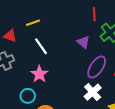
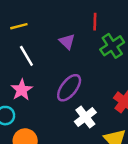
purple triangle: (83, 42) -> (67, 42), moved
purple ellipse: (97, 67) -> (69, 88), moved

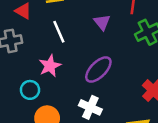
white cross: (85, 117) -> (90, 107), moved, turned -35

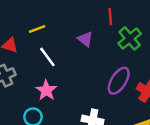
purple ellipse: (98, 69) -> (119, 81), moved

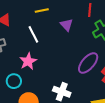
yellow line: (37, 29) -> (42, 10), moved

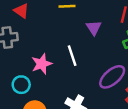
white line: (33, 34) -> (72, 56), moved

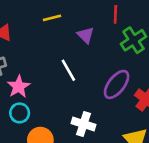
pink star: (42, 64) -> (19, 87), moved

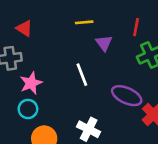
yellow line: (52, 18) -> (84, 22), moved
purple ellipse: (117, 84) -> (127, 96), turned 68

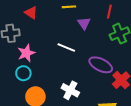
red triangle: (24, 28) -> (31, 13), moved
white line: (82, 75) -> (66, 48), turned -48

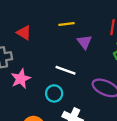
cyan circle: (23, 73) -> (54, 93), moved

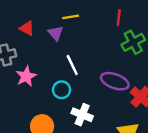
purple triangle: (84, 42) -> (56, 33), moved
white line: (66, 70) -> (72, 65), turned 48

